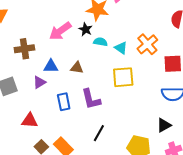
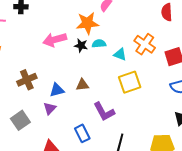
pink arrow: (60, 31) -> (55, 40), moved, turned 35
cyan semicircle: (100, 42) -> (99, 44), moved
blue rectangle: (64, 102) -> (82, 133), moved

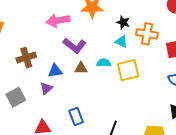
cyan semicircle: (99, 44) -> (104, 63), moved
orange cross: (145, 44) -> (147, 34), turned -30
black star: (81, 46) -> (123, 22), moved
purple L-shape: (104, 112) -> (75, 45), moved, turned -30

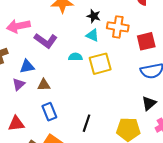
pink arrow: (58, 20) -> (18, 26), moved
brown triangle: (81, 68) -> (44, 85), moved

